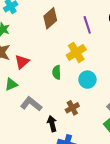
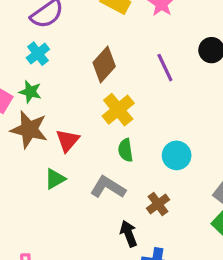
yellow cross: (76, 52) -> (118, 110), moved
gray L-shape: (31, 104) -> (108, 187), moved

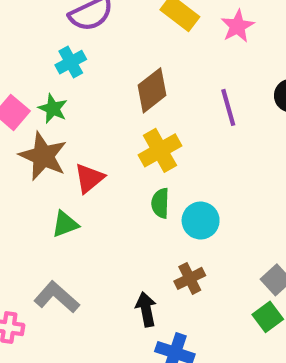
cyan circle: (177, 155) -> (201, 221), moved
gray L-shape: (108, 187) -> (57, 297), moved

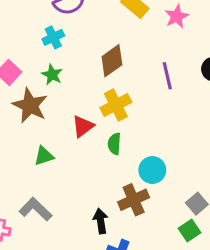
green star: (53, 109) -> (52, 75), moved
red triangle: (89, 178) -> (83, 126), moved
cyan circle: (201, 221) -> (152, 170), moved
brown cross: (190, 278) -> (134, 200), size x1.4

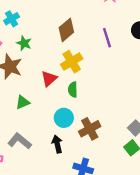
cyan cross: (53, 37) -> (12, 19), moved
cyan circle: (152, 170) -> (64, 118), moved
black arrow: (101, 221) -> (57, 144), moved

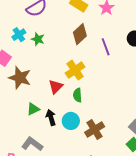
brown diamond: (66, 30) -> (80, 34), moved
green star: (24, 43) -> (38, 39), moved
black arrow: (57, 144) -> (51, 117), moved

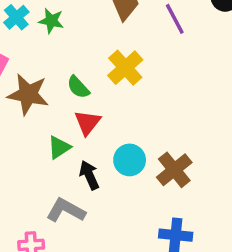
red triangle: (56, 87) -> (87, 123), moved
green semicircle: (77, 95) -> (78, 87), moved, turned -32
black arrow: (51, 117) -> (89, 175), moved

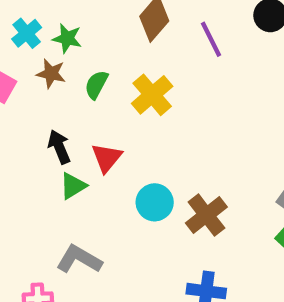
green semicircle: (78, 87) -> (96, 85), moved, turned 70
brown star: (28, 94) -> (51, 74), moved, size x0.6
black arrow: (89, 175) -> (59, 147), moved

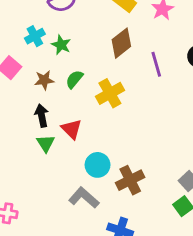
brown star: (51, 74) -> (44, 80), moved, turned -30
red triangle: (107, 158) -> (72, 129), turned -35
green triangle: (73, 186) -> (46, 143), turned -42
gray L-shape: (79, 259) -> (84, 198), moved

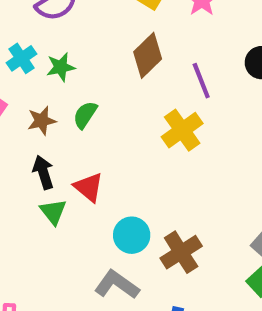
green star: (61, 45) -> (61, 67), turned -30
yellow cross: (110, 93) -> (182, 130), moved

